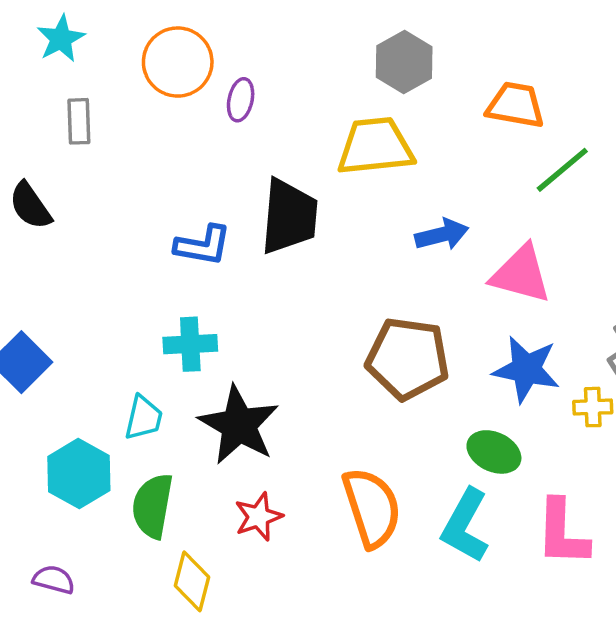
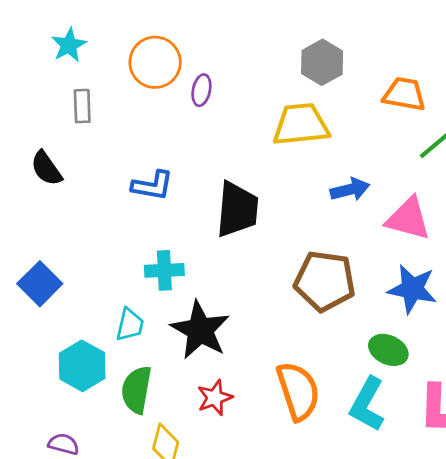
black trapezoid: (289, 217) -> (237, 209), moved
blue L-shape: (203, 245) -> (152, 186), moved

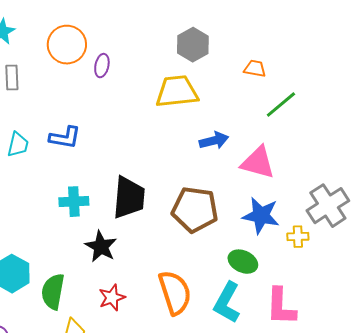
orange trapezoid: (404, 94) -> (255, 69), size x0.7
black trapezoid: (237, 209) -> (129, 198), moved
cyan trapezoid: (130, 325) -> (18, 145), moved
black star: (200, 330) -> (101, 247), size x0.7

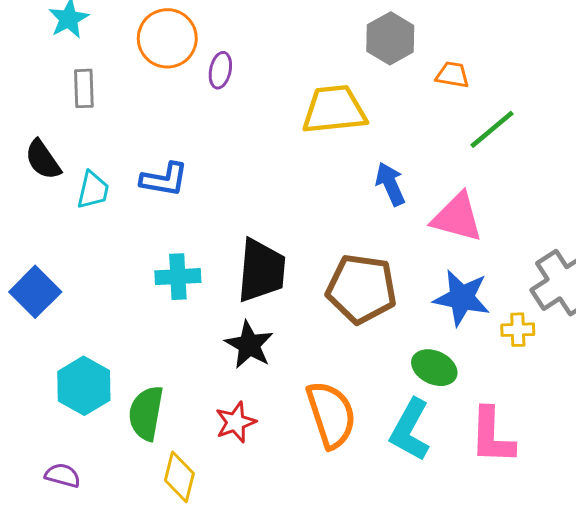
gray hexagon: (193, 45) -> (390, 38), moved
blue arrow: (214, 141) -> (390, 184), turned -100
black star: (101, 247) -> (249, 345), moved

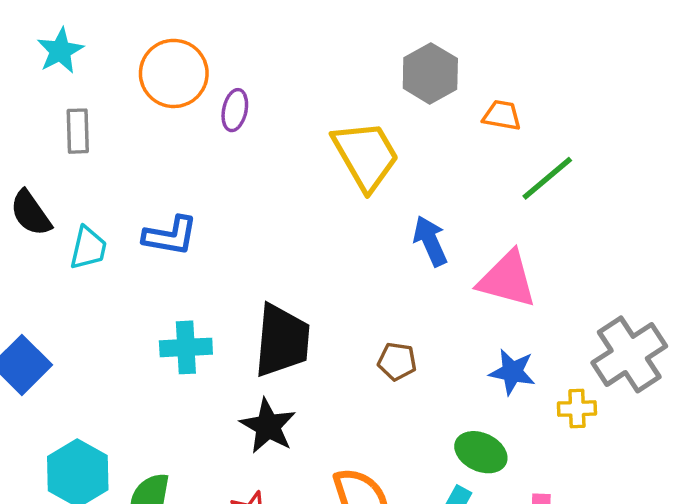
yellow trapezoid: (334, 110) -> (366, 155), turned 66
brown pentagon: (361, 289) -> (397, 361), size x0.5
blue star: (462, 298) -> (512, 372), size x0.7

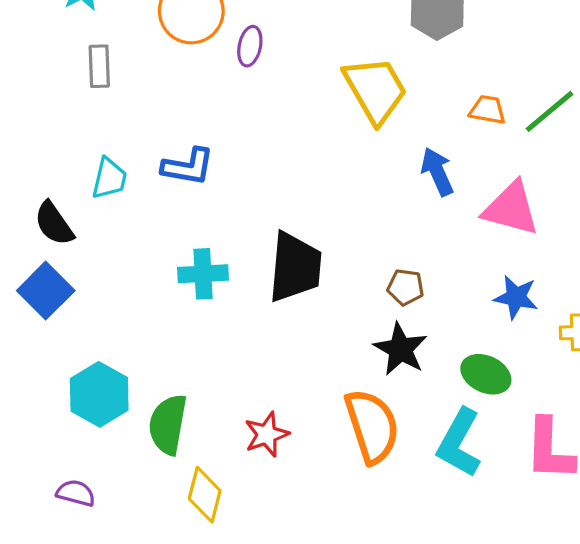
orange trapezoid: (502, 115) -> (488, 110), moved
black semicircle: (31, 213) -> (54, 224), moved
black star: (268, 426) -> (401, 349), moved

